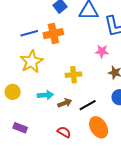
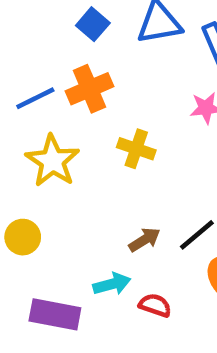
yellow cross: (74, 75) -> (136, 149), moved, turned 35
cyan arrow: (45, 95) -> (112, 284), moved
purple rectangle: (20, 128) -> (55, 314), size x1.5

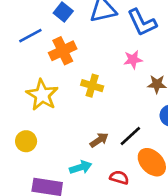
blue line: (35, 98) -> (30, 36), moved
red semicircle: (155, 305) -> (119, 177), moved

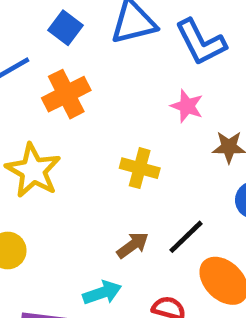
pink star: (133, 60) -> (187, 106), turned 30
yellow cross: (92, 86) -> (140, 168), moved

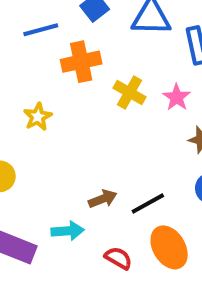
yellow cross: (140, 168) -> (129, 92), moved
yellow star: (33, 171) -> (38, 117), size x0.6

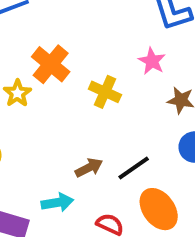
orange cross: (81, 62) -> (51, 64), moved, turned -33
yellow cross: (129, 92) -> (105, 92), moved

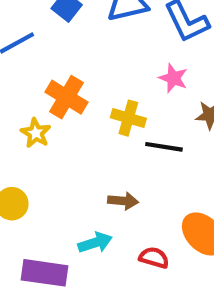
brown arrow: (89, 168) -> (123, 201), turned 40
black line: (134, 168) -> (164, 147), moved, turned 52

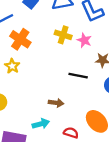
orange cross: (67, 97) -> (20, 39), moved
yellow cross: (128, 118) -> (63, 35), moved

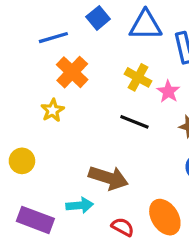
black line: (78, 76) -> (134, 122), moved
brown arrow: (56, 103) -> (108, 178), size x1.6

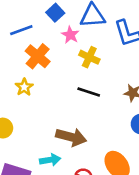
pink star: (168, 92) -> (70, 35), moved

